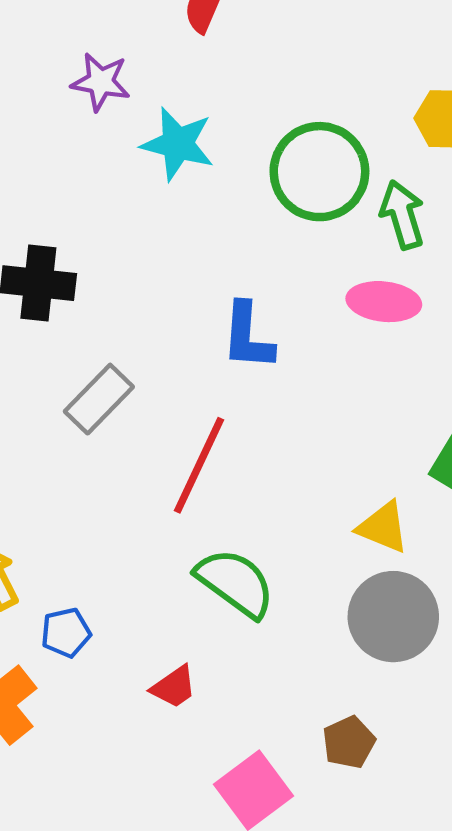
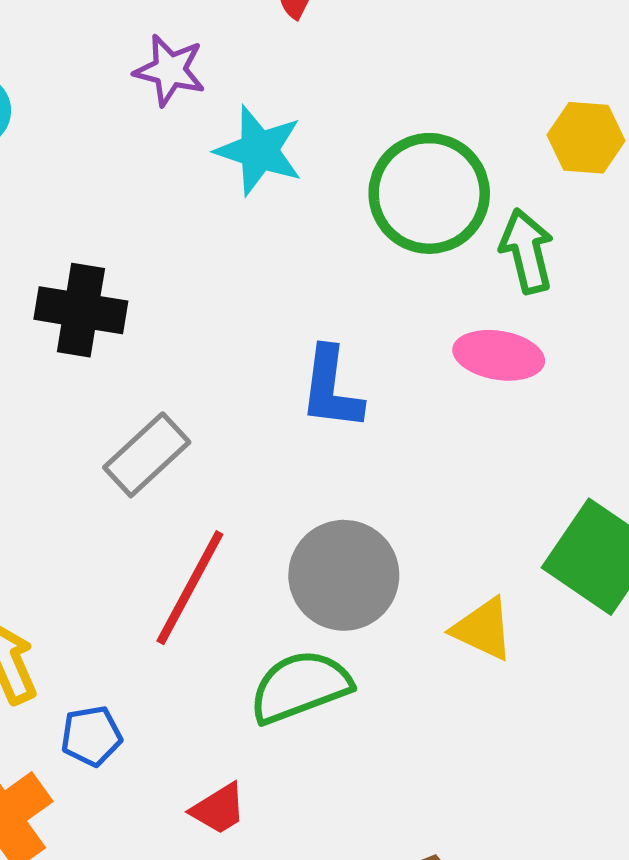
red line: (199, 465) -> (190, 588), moved
green semicircle: (235, 583) -> (300, 687), turned -60
gray circle: (393, 617) -> (344, 575), moved

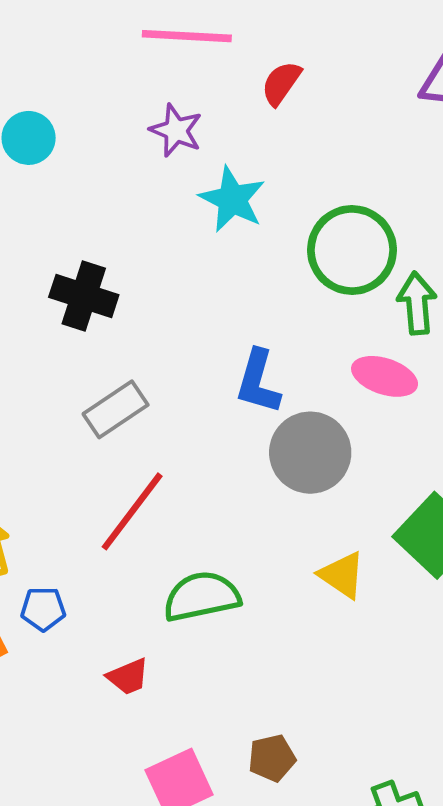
gray circle: (344, 575) -> (310, 453), moved

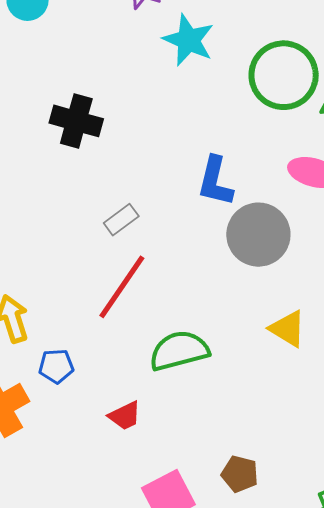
gray rectangle: (116, 409) -> (121, 220), moved, size x0.7
brown pentagon: (272, 758) -> (240, 474), turned 30

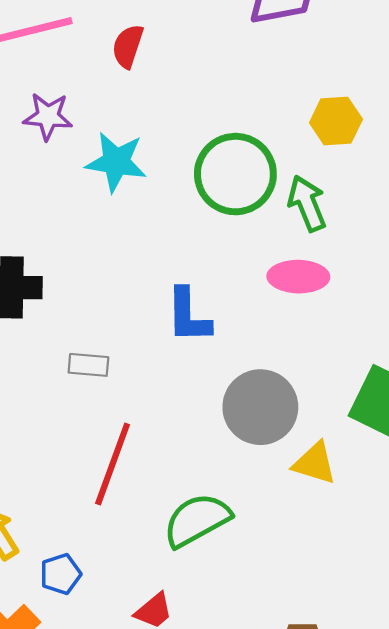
gray rectangle: (121, 220) -> (88, 365), moved, turned 56
gray circle: (258, 235) -> (260, 407), moved

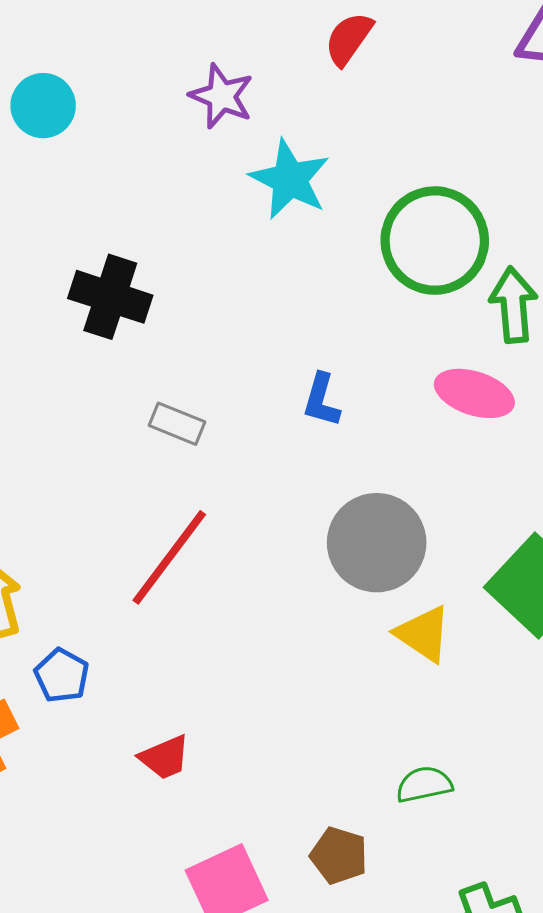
blue L-shape: (188, 316) -> (321, 400), size x0.7
green semicircle: (197, 520) -> (424, 784), moved, size x0.6
blue pentagon: (61, 574) -> (62, 675), turned 30

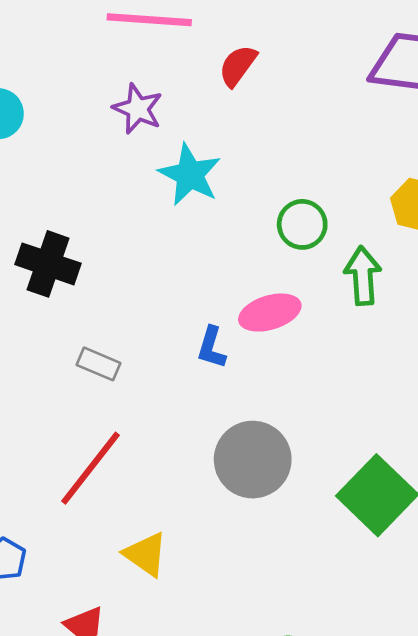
green circle: (435, 241) -> (302, 224), size x0.6
pink ellipse: (474, 393) -> (270, 313), moved, turned -36
yellow triangle: (423, 634) -> (146, 554), moved

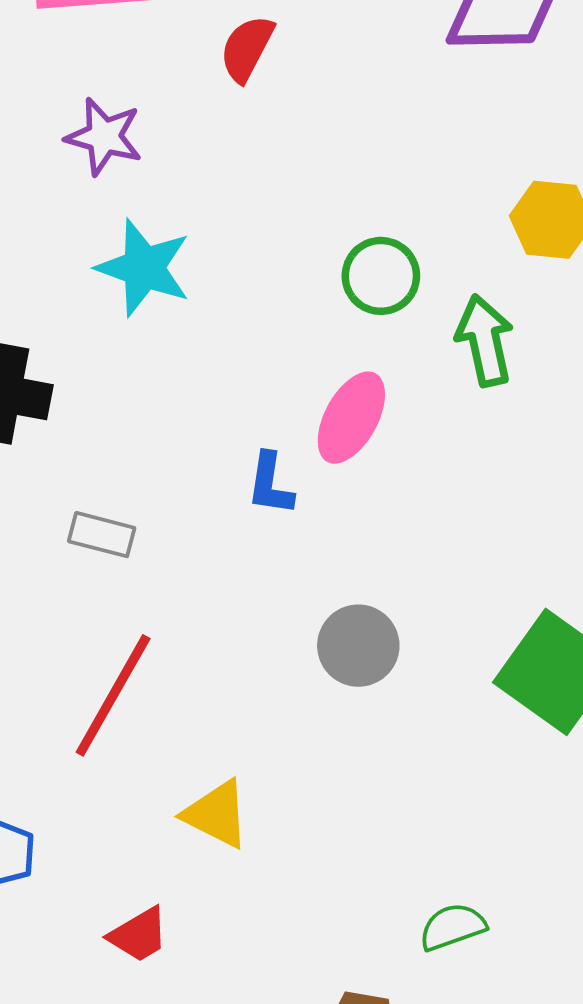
cyan star: (190, 175) -> (144, 268), moved
pink ellipse: (270, 313) -> (351, 418), turned -36
gray circle: (253, 460) -> (358, 646), size x0.7

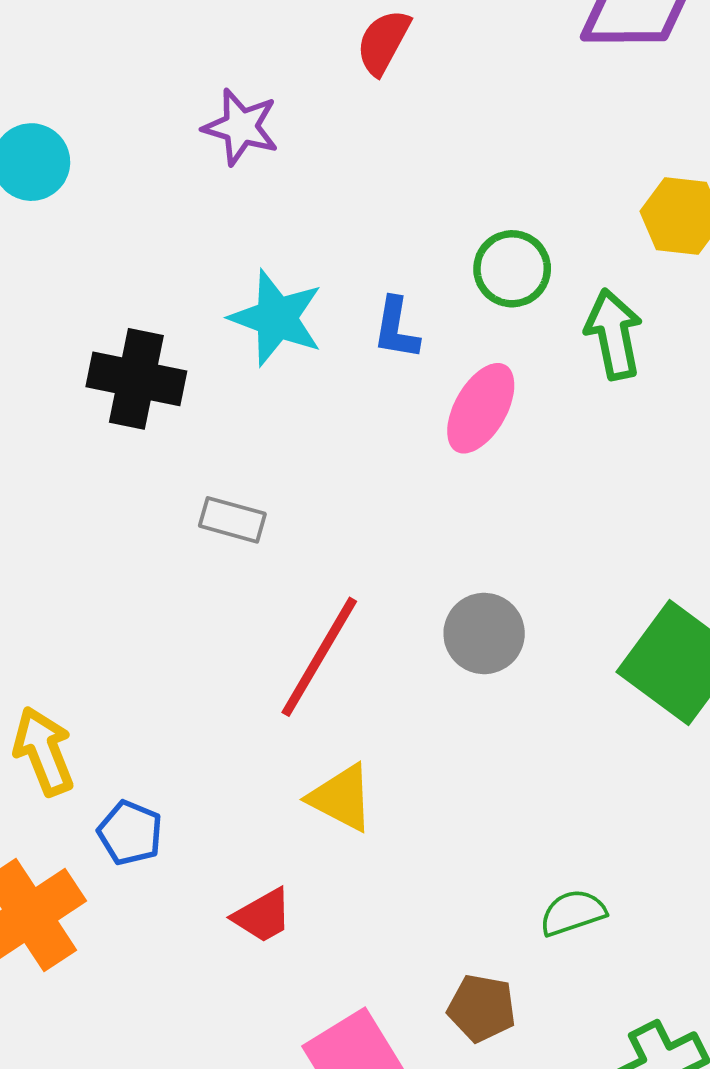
cyan star: (144, 268) -> (276, 318), moved
blue L-shape: (270, 484) -> (396, 328), moved
red line: (113, 695) -> (319, 657), moved

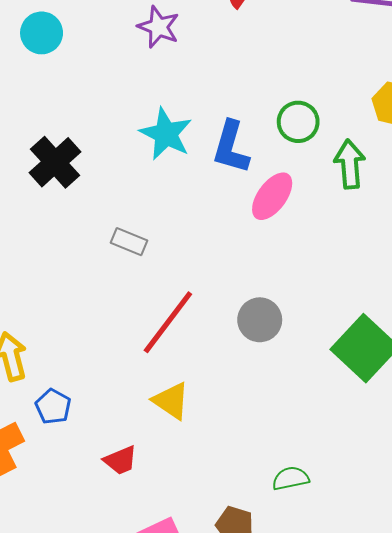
blue L-shape: (396, 328) -> (231, 147), size x1.5
black cross: (136, 379) -> (55, 162), moved, turned 30

